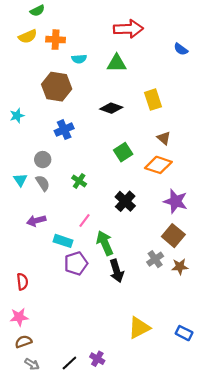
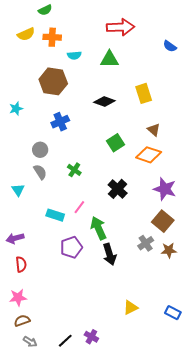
green semicircle: (37, 11) -> (45, 10), moved
cyan triangle: (20, 180) -> (18, 190), moved
purple arrow: (36, 221) -> (15, 238), moved
cyan rectangle: (63, 241) -> (55, 215), moved
yellow triangle: (139, 328) -> (131, 308), size x0.7

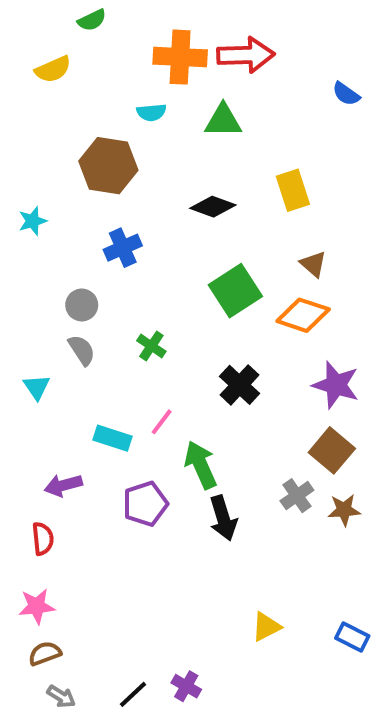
orange cross: (52, 37) -> (180, 57), moved, size x1.4
green square: (116, 143) -> (235, 291), size x1.4
purple arrow: (15, 238) -> (63, 485), moved

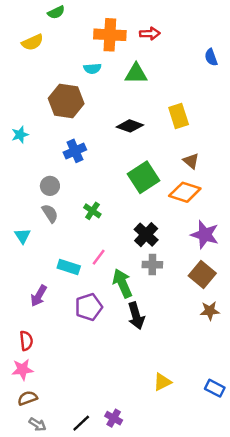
red arrow: (246, 55) -> (150, 34), size x0.6
blue semicircle: (346, 94) -> (211, 57), turned 35
purple arrow: (63, 485) -> (39, 296), turned -45
gray cross: (297, 496) -> (152, 265), moved, turned 36
red semicircle: (43, 539) -> (26, 341), moved

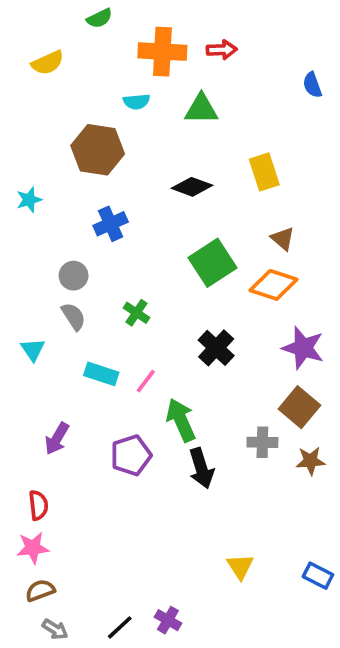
green semicircle: (56, 12) -> (99, 18), moved
gray cross: (152, 265) -> (262, 442), moved
cyan rectangle: (69, 267) -> (101, 374), moved
yellow triangle: (162, 382) -> (240, 566), turned -36

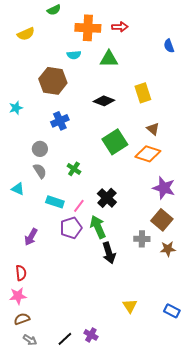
black cross: (216, 348) -> (107, 198), moved
cyan triangle: (33, 350) -> (18, 189), turned -32
purple pentagon: (131, 455) -> (71, 228), moved

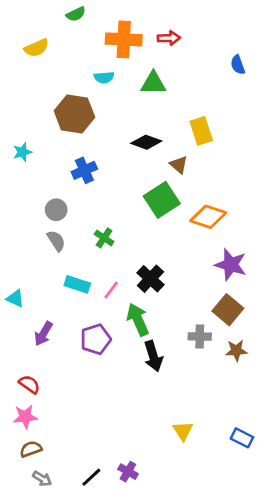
brown triangle: (153, 129) -> (179, 165), moved
cyan triangle: (18, 189) -> (15, 298), moved
purple pentagon: (71, 228) -> (96, 339), moved
red semicircle: (21, 273) -> (29, 384), turned -49

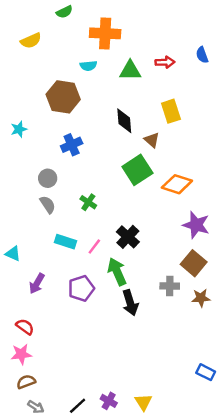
red arrow: (169, 38) -> (165, 62), moved
black diamond: (146, 142) -> (124, 121), turned 65
yellow triangle: (183, 431) -> (143, 402), moved

